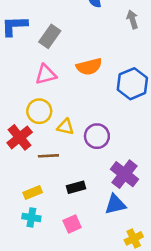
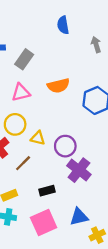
brown line: (48, 156) -> (23, 163), turned -42
purple cross: (125, 174) -> (79, 170), moved
blue triangle: (115, 204) -> (79, 217), moved
pink square: (72, 224) -> (44, 223), size x1.6

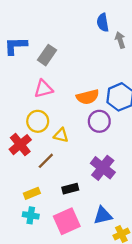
blue semicircle: (63, 25) -> (103, 23), moved
orange semicircle: (58, 86) -> (88, 97), moved
purple circle: (65, 146) -> (99, 121), moved

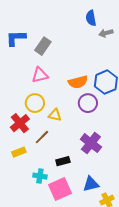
gray arrow: (120, 40) -> (106, 33), turned -88
yellow rectangle: (32, 193) -> (19, 152), moved
cyan cross: (31, 215) -> (40, 176), moved

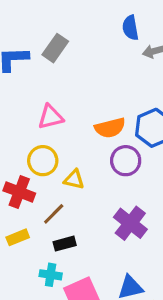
gray rectangle: (43, 46) -> (55, 48), moved
red cross: (20, 123) -> (19, 192), turned -30
black rectangle: (63, 161) -> (65, 244), moved

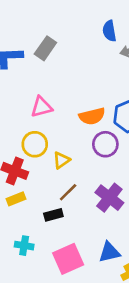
yellow triangle: (74, 179) -> (61, 160), turned -48
brown line: (54, 214) -> (68, 192), moved
yellow rectangle: (18, 237) -> (16, 199), moved
cyan cross: (51, 275) -> (24, 246), moved

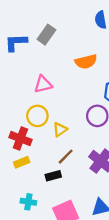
orange semicircle: (92, 116) -> (86, 62), moved

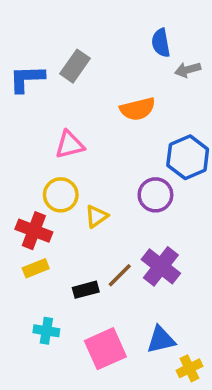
brown line: (66, 157) -> (120, 275), moved

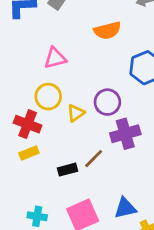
purple circle: (155, 195) -> (107, 102), moved
purple cross: (161, 266) -> (125, 134), moved, turned 36
cyan cross: (46, 331) -> (37, 216), moved

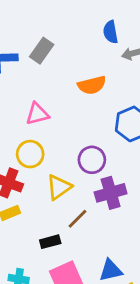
yellow triangle: (76, 113) -> (59, 187), moved, size x1.4
black rectangle: (67, 170) -> (50, 242), moved

